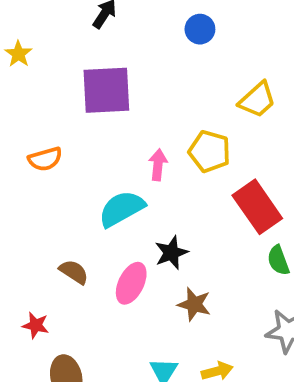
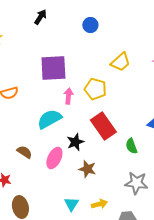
purple square: (106, 90) -> (53, 68), moved
red rectangle: (257, 207) -> (103, 126), moved

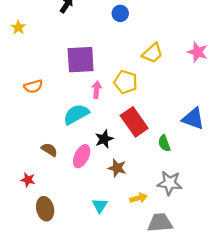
yellow arrow: (99, 204) -> (138, 198), moved

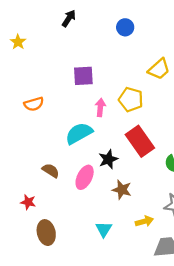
purple square: (81, 60) -> (83, 76), size x0.7

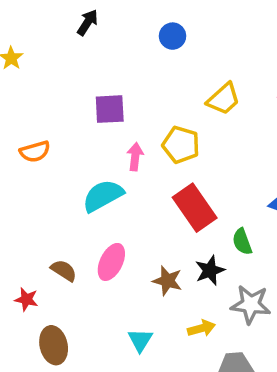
black star: (108, 159) -> (210, 270), moved
brown semicircle: (51, 171) -> (64, 270), moved

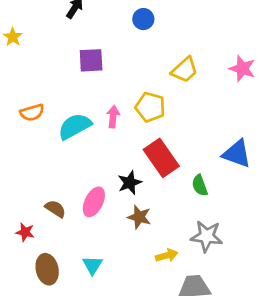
purple square: (110, 109) -> (91, 60), moved
cyan semicircle: (103, 196) -> (75, 126), moved
black star: (210, 270) -> (130, 183), moved
cyan triangle: (140, 340) -> (92, 265), moved

